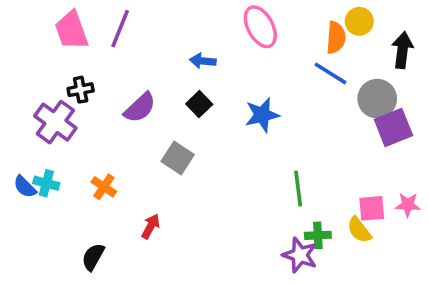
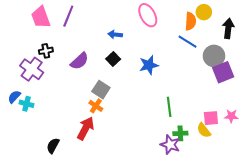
blue semicircle: (25, 187) -> (14, 97), moved, turned 88
orange cross: (104, 187) -> (96, 106), moved
red arrow: (151, 226) -> (86, 128), size x1.6

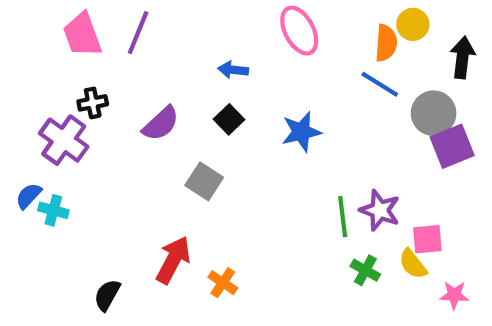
orange cross: (96, 106) -> (223, 283), moved
pink star: (231, 116) -> (454, 295), moved
green cross: (180, 133) -> (365, 270), turned 32
purple star: (170, 145) -> (380, 210), moved

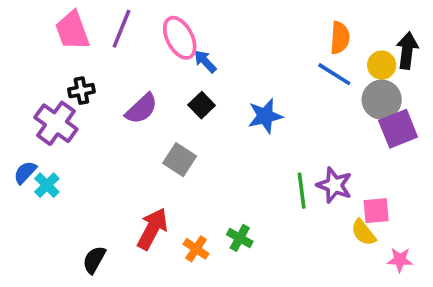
yellow circle: (413, 24) -> (382, 65), moved
pink ellipse: (299, 31) -> (180, 38), moved
blue arrow: (233, 70) -> (205, 61), turned 40
cyan cross: (53, 210) -> (47, 185), turned 30
green cross: (365, 270) -> (240, 238), moved

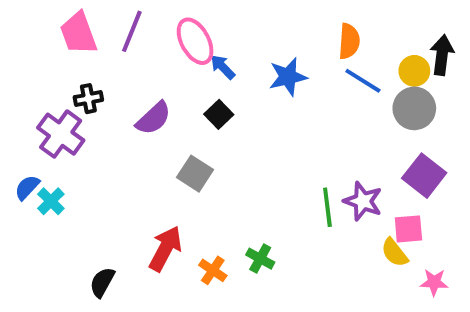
orange semicircle: (340, 38) -> (349, 41), moved
blue star: (265, 116) -> (288, 77), moved
purple square: (398, 129) -> (424, 176), moved, turned -30

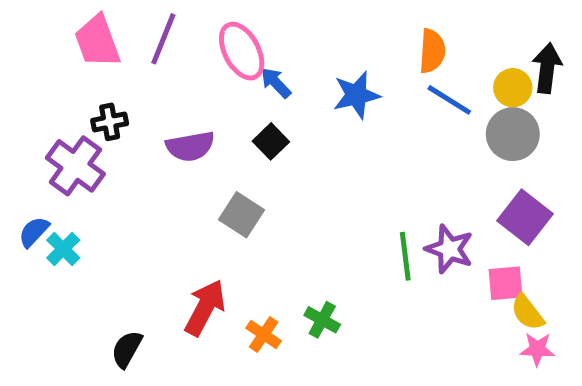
purple semicircle: (154, 118) -> (190, 146), turned 33
yellow semicircle: (395, 253) -> (527, 312), moved

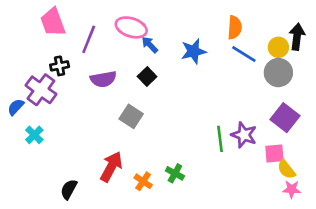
purple line: (163, 39) -> (89, 39), moved
pink ellipse: (242, 51) -> (131, 27), turned -44
blue semicircle: (34, 232) -> (16, 107), moved

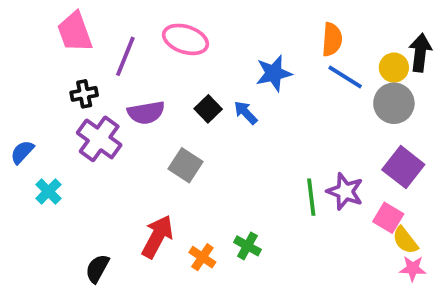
blue arrow: (150, 45) -> (246, 113), moved
purple cross: (41, 90) -> (99, 139), moved
pink square: (274, 153) -> (388, 218), turned 36

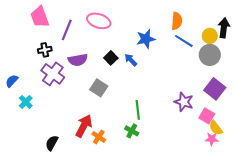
green line: (311, 197) -> (138, 110), moved
orange cross: (202, 257) -> (99, 137), moved
pink star: (413, 268) -> (212, 139), moved

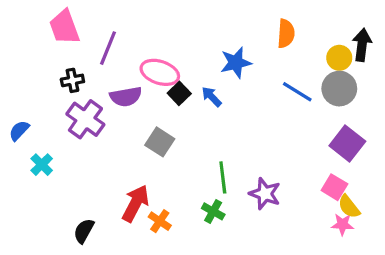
pink ellipse: (99, 21) -> (160, 72), moved
blue line: (184, 41) -> (297, 92), moved
purple star: (184, 102) -> (265, 194), moved

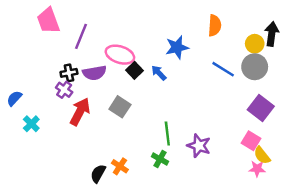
black cross: (72, 80) -> (69, 73), moved
purple cross: (85, 119) -> (64, 90), size x0.6
red arrow: (136, 203) -> (80, 112), moved
black semicircle: (84, 231) -> (98, 174), moved

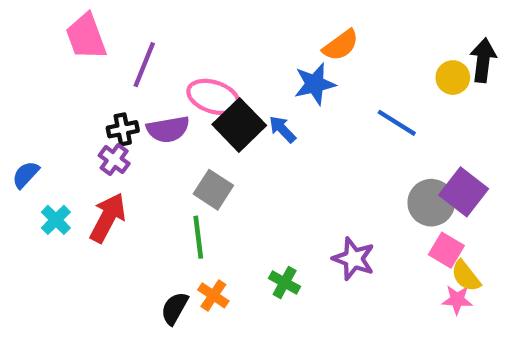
orange semicircle: (215, 25) -> (341, 45), moved, turned 50
gray circle: (255, 67) -> (431, 203), moved
black square: (135, 70) -> (239, 125), size x1.6
red arrow: (80, 112) -> (108, 218), moved
green line: (167, 134) -> (198, 237), moved

